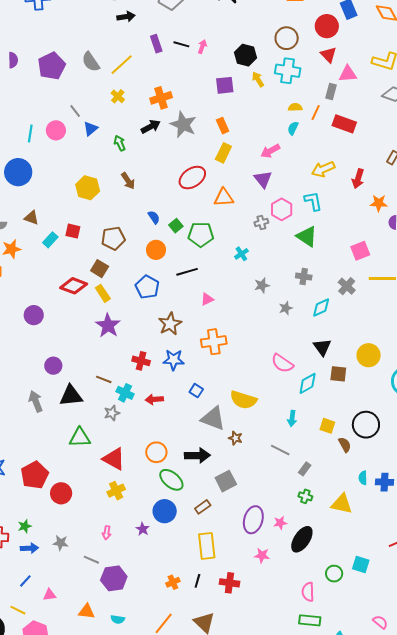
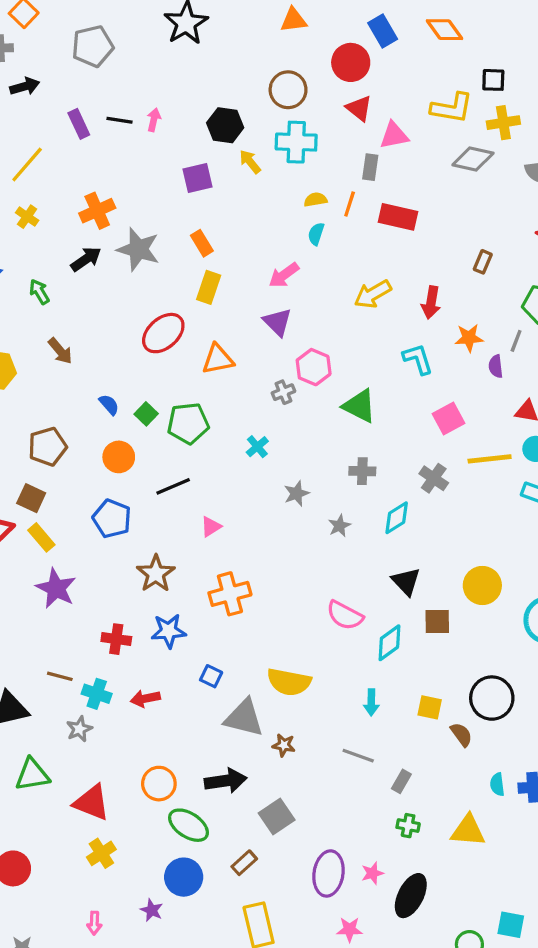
cyan L-shape: (313, 201) -> (418, 359), moved

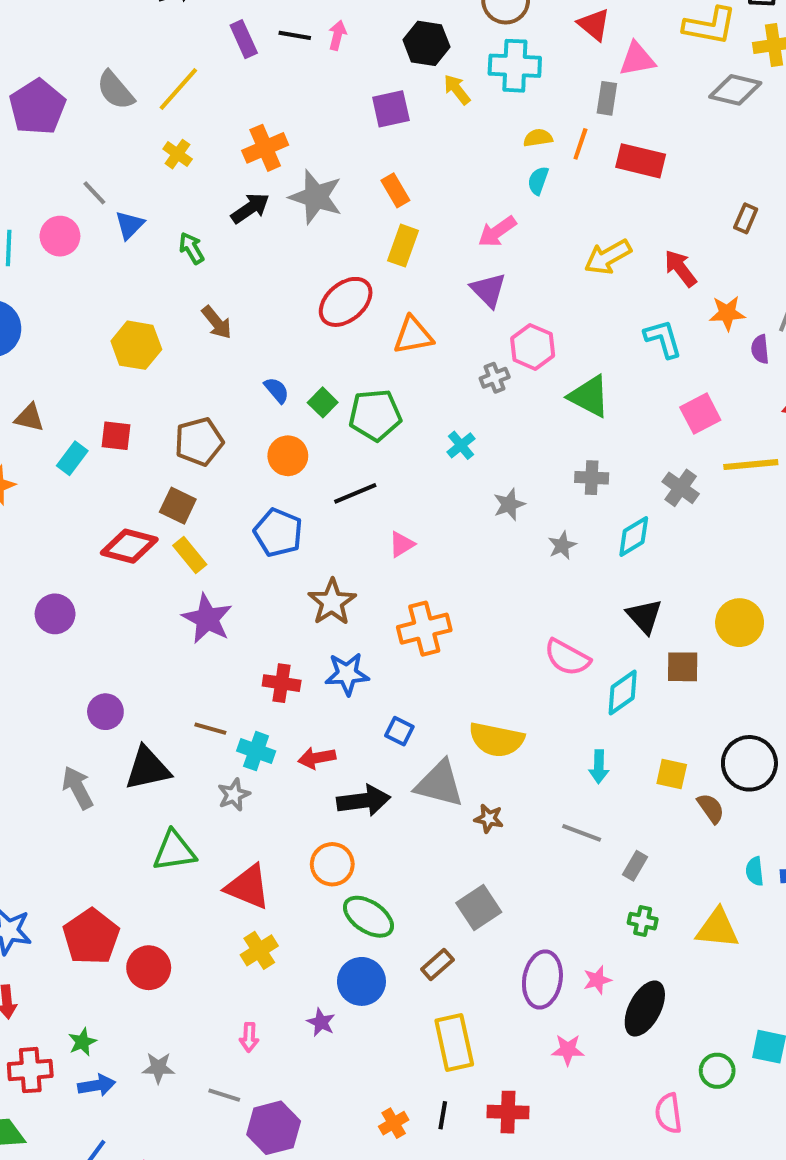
red arrow: (431, 302) -> (680, 268), turned 132
black arrow: (226, 781) -> (364, 801), moved

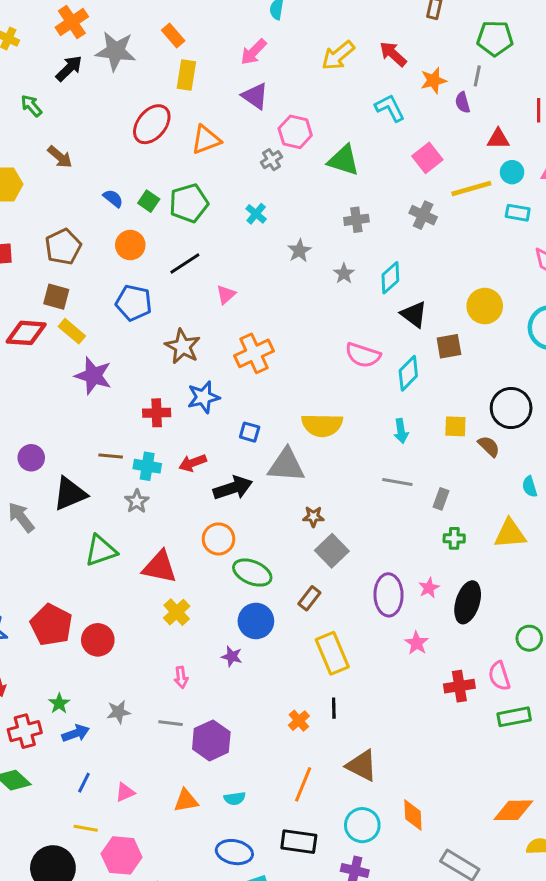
cyan diamond: (634, 537) -> (390, 278), moved
brown star: (489, 819) -> (313, 517), moved
pink star: (568, 1050) -> (417, 643), turned -30
red cross: (508, 1112) -> (459, 686), moved

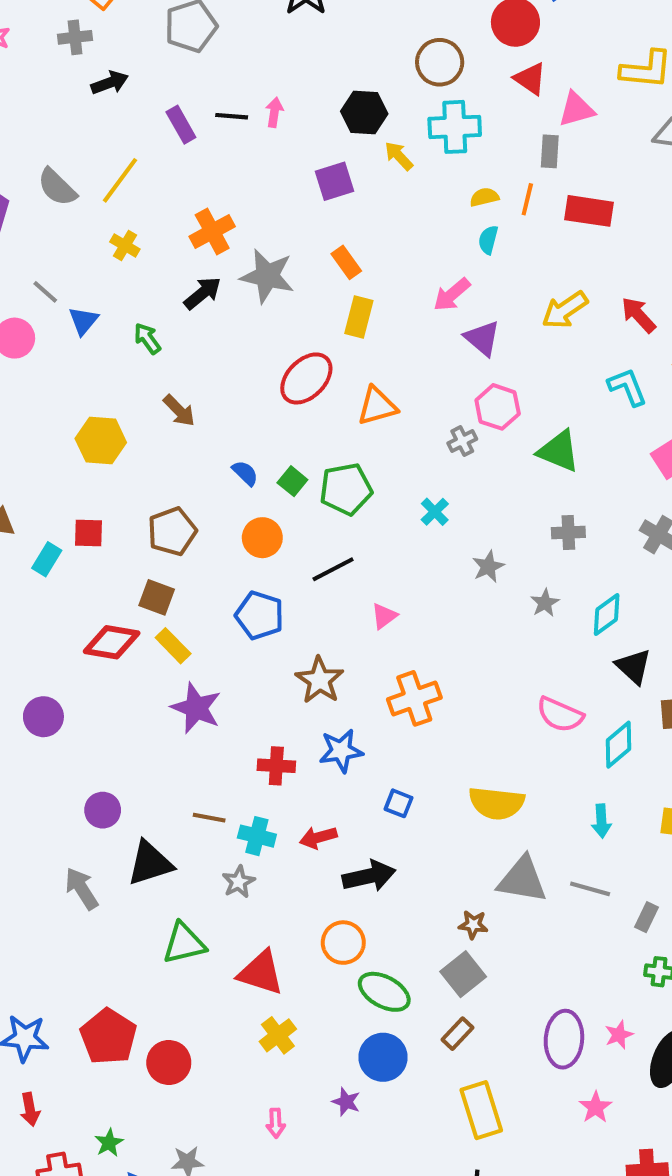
purple triangle: (255, 96) -> (482, 338), moved
gray triangle: (286, 465) -> (522, 880), moved
gray square: (332, 551) -> (463, 974), moved

